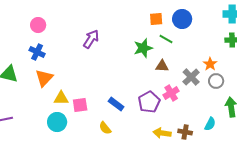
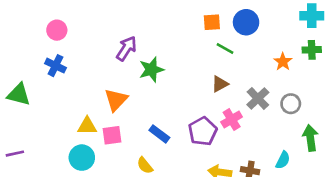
green star: (143, 48) -> (151, 70), moved
orange star: (210, 64) -> (283, 62), moved
brown triangle: (162, 66) -> (220, 84), turned -32
orange triangle: (44, 78) -> (116, 100), moved

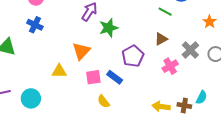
purple pentagon: (203, 131) -> (133, 56), moved
pink square: (112, 135) -> (93, 77), moved
cyan circle: (82, 158) -> (31, 98), moved
cyan semicircle: (283, 160) -> (201, 97), moved

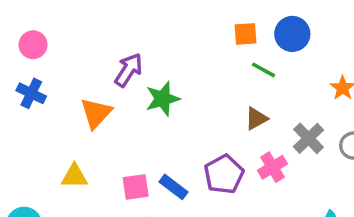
orange triangle: (81, 51) -> (96, 113), moved
purple pentagon: (133, 56) -> (224, 174), moved

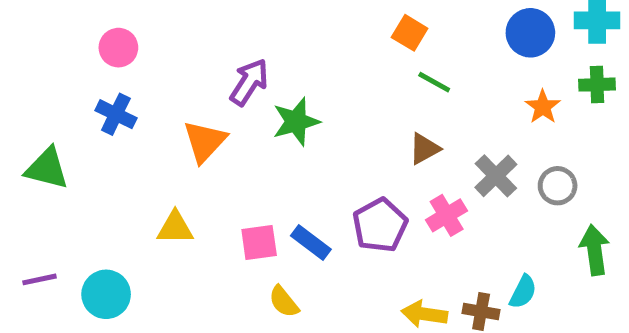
orange square: (245, 34) -> (410, 33), turned 35
blue circle: (292, 34) -> (530, 33), moved

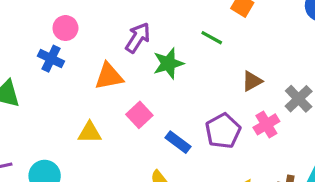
pink circle: (118, 48) -> (65, 28), moved
green line: (434, 82) -> (212, 38), moved
orange triangle: (205, 141) -> (109, 76), turned 36
pink square: (259, 242) -> (139, 115), moved, turned -35

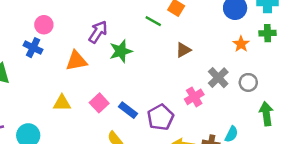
green line: (212, 38) -> (153, 21), moved
brown triangle: (252, 81) -> (183, 50), moved
pink square: (139, 115) -> (99, 103), moved
purple pentagon: (223, 131) -> (160, 117), moved

